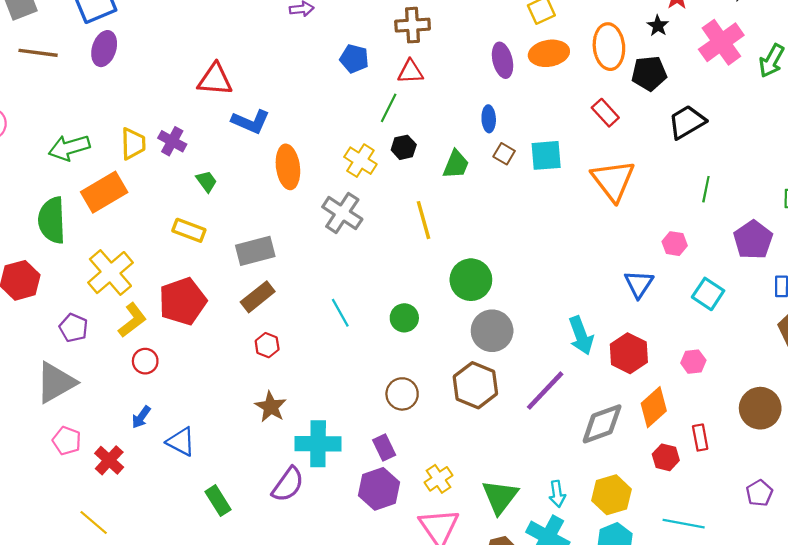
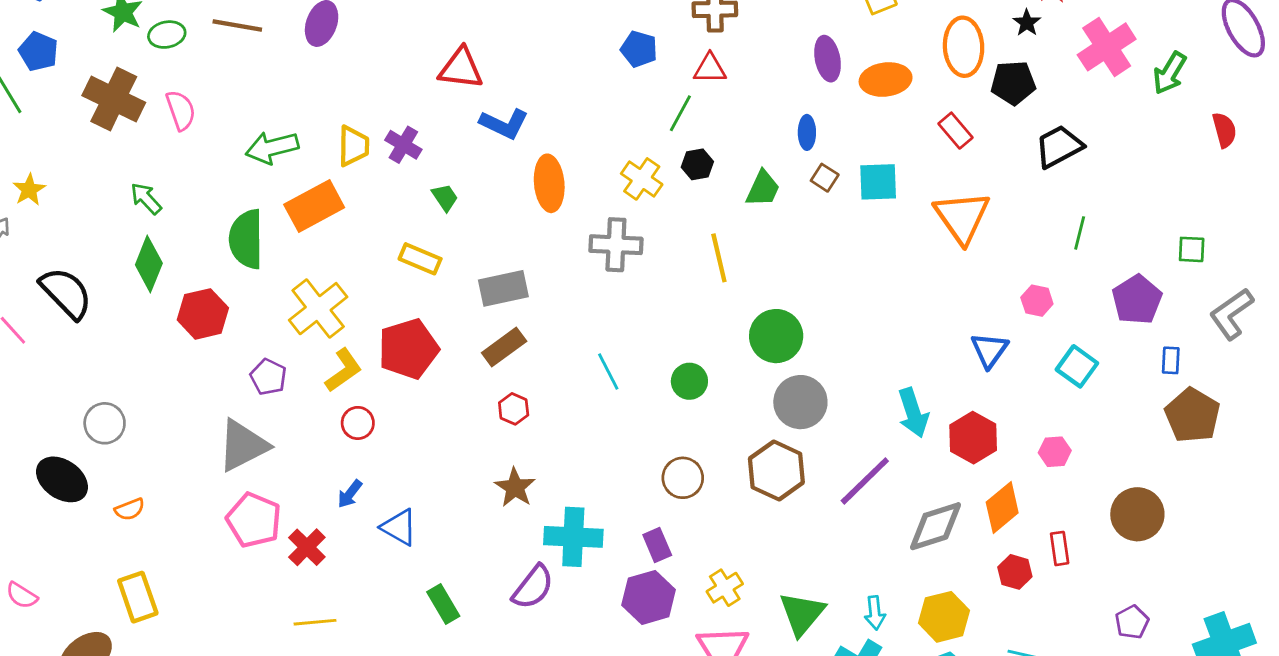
orange ellipse: (549, 53) -> (886, 80), moved
gray cross: (342, 213) -> (616, 245), turned -33
pink pentagon: (67, 441) -> (254, 520), size x1.5
yellow line: (94, 523) -> (315, 622), moved, turned -48

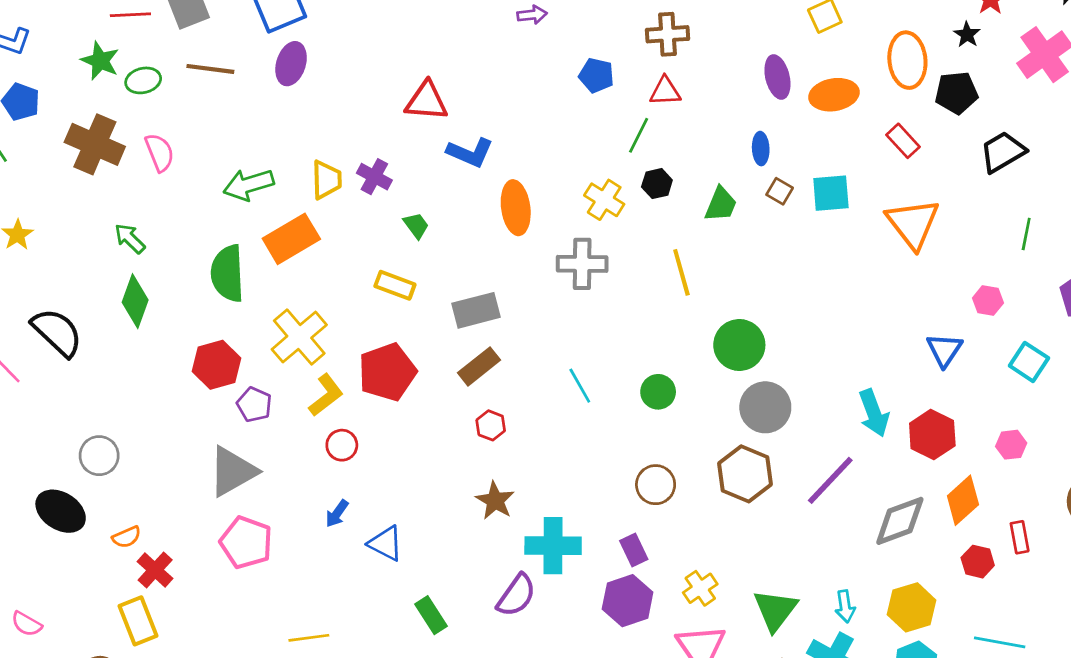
red hexagon: (203, 314) -> (216, 365), moved
red cross: (307, 547) -> (155, 570), moved

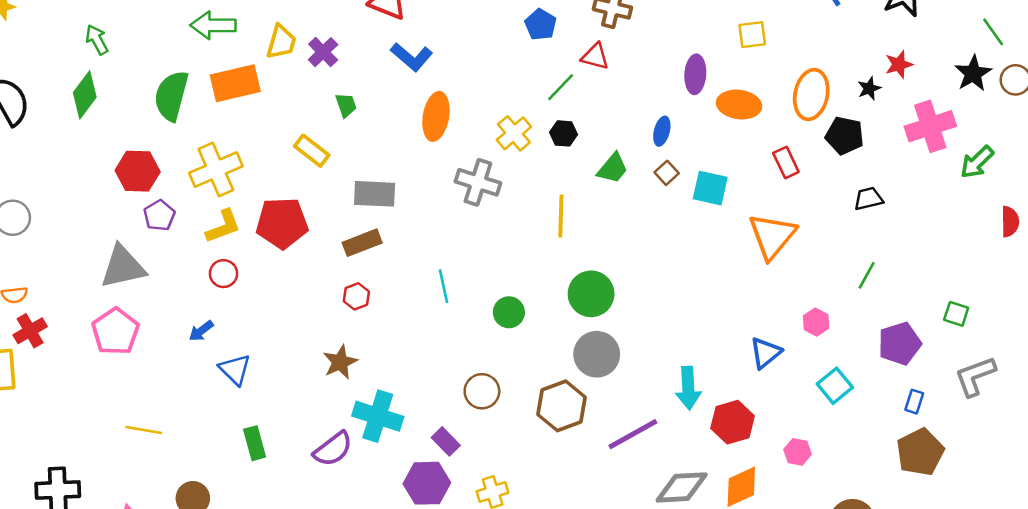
black trapezoid: (1003, 152) -> (868, 199), size x0.7
purple rectangle: (634, 550) -> (446, 441), turned -36

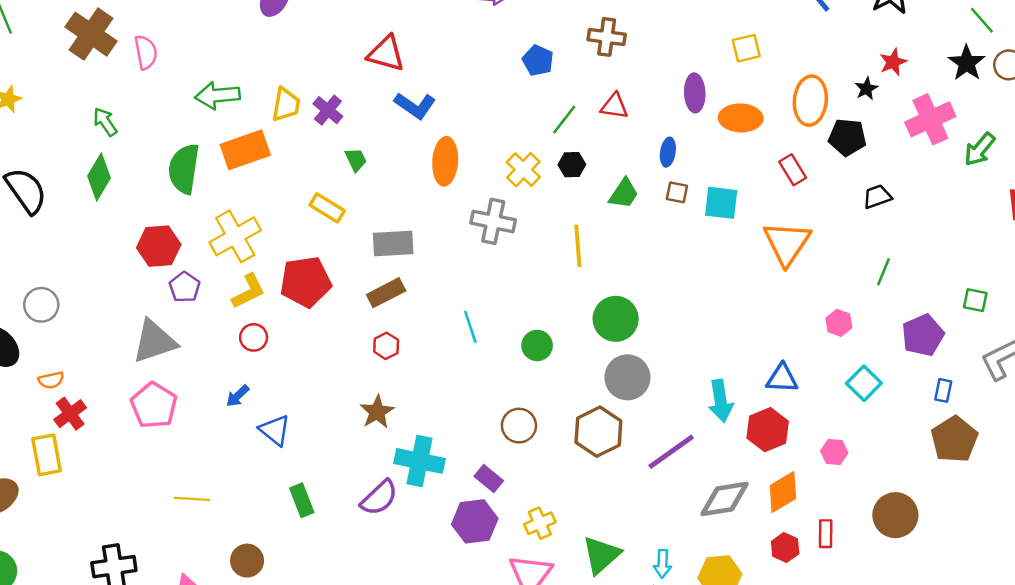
red triangle: (595, 56) -> (614, 106), moved
brown square: (667, 173) -> (677, 192), turned -30
blue triangle: (766, 353) -> (782, 378), moved, turned 48

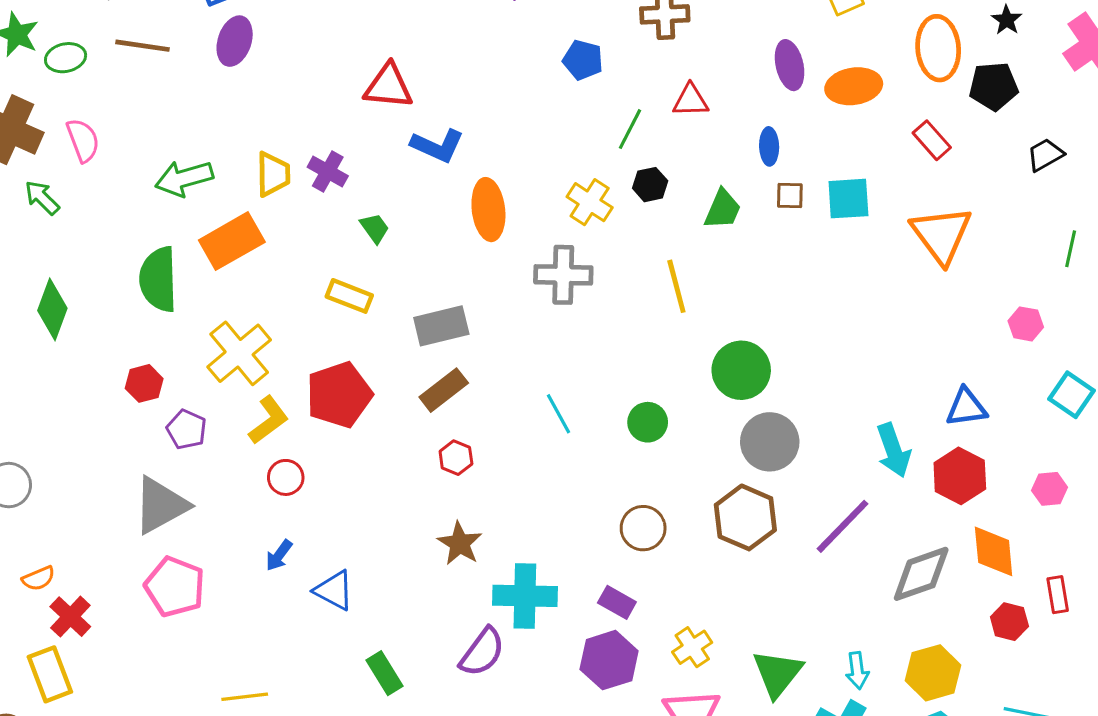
green arrow: (105, 122) -> (42, 198), moved
red hexagon: (159, 246) -> (144, 383), size x0.7
orange diamond: (783, 492) -> (994, 551), turned -54

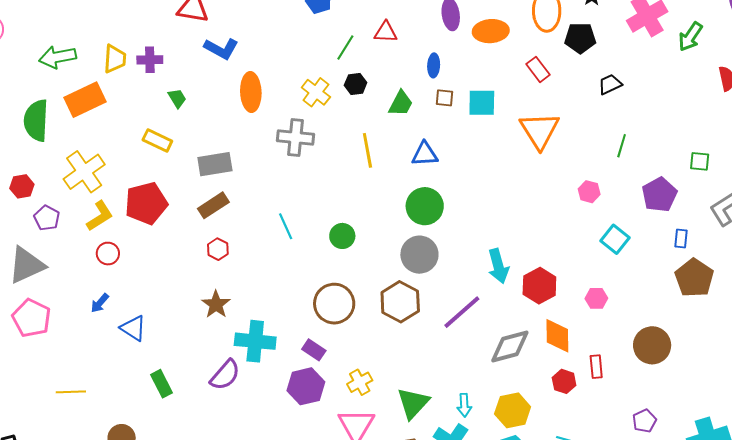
purple cross: (328, 172) -> (150, 60), turned -35
green circle: (741, 370) -> (425, 206), moved
blue triangle: (966, 407) -> (425, 154), moved
brown circle: (643, 528) -> (334, 304), size x1.4

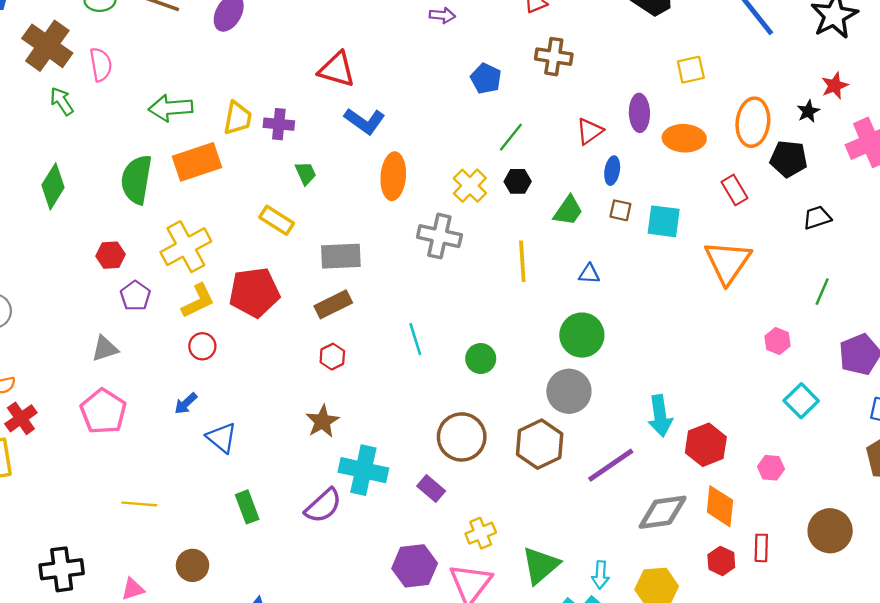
red triangle: (386, 32) -> (590, 131), moved, turned -45
blue triangle: (425, 154) -> (589, 274), size x0.7
gray triangle: (26, 265) -> (105, 349), size x0.6
purple hexagon: (306, 386) -> (415, 566), moved

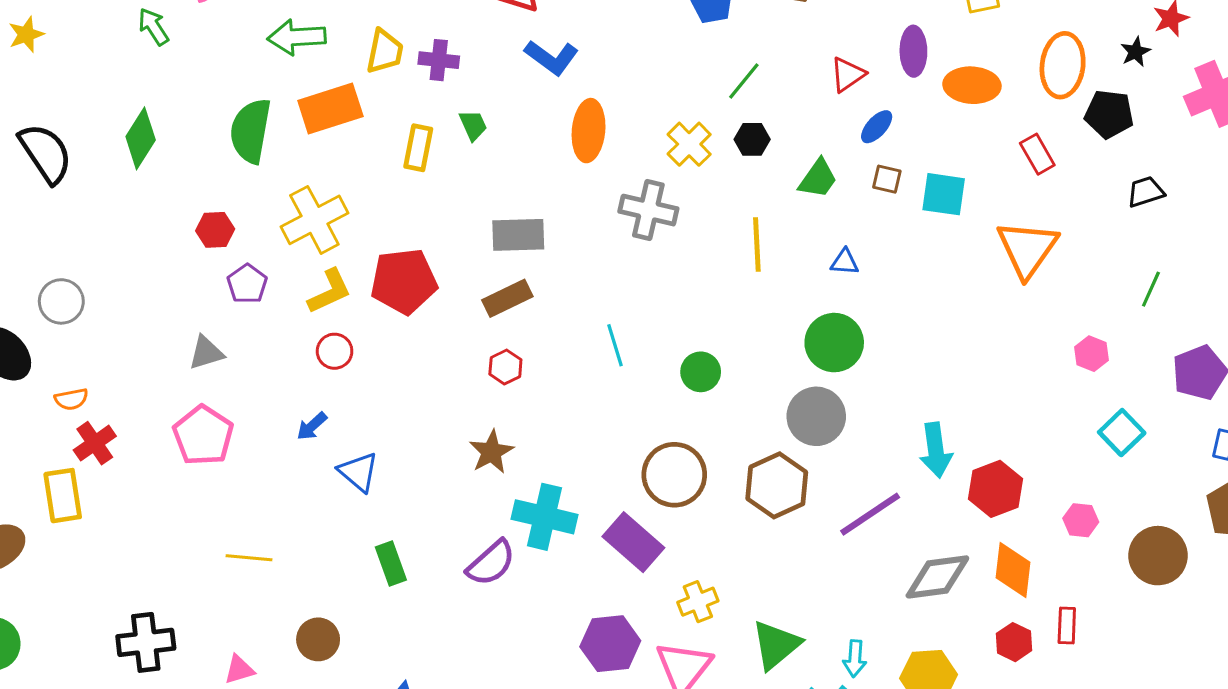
blue ellipse: (612, 171) -> (877, 127), turned 32
yellow rectangle: (277, 220) -> (418, 148), moved, turned 68
purple rectangle: (431, 489) -> (633, 542), size x1.6
brown circle: (830, 531) -> (1158, 556), moved

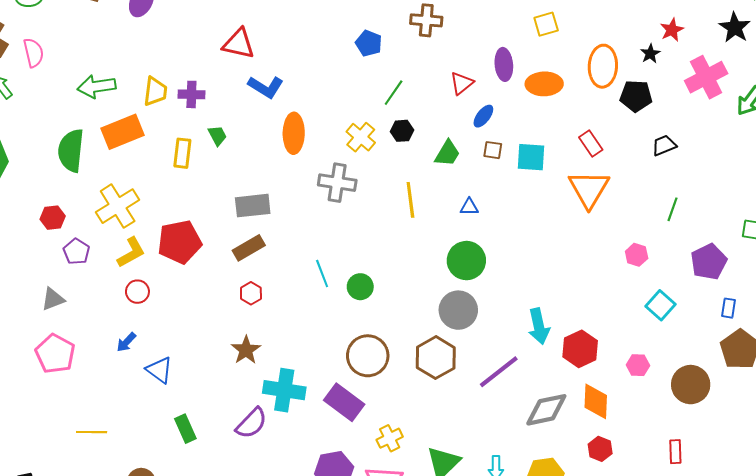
red rectangle: (1037, 154) -> (591, 144), moved
green circle: (701, 372) -> (360, 287), moved
red rectangle: (1067, 626) -> (675, 452), moved

